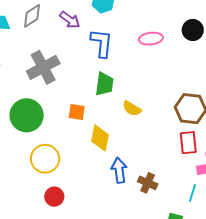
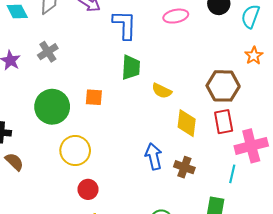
gray cross: (43, 67) -> (48, 52), moved, size x0.6
orange square: (77, 112) -> (94, 97), moved
yellow diamond: (100, 138) -> (187, 123), moved

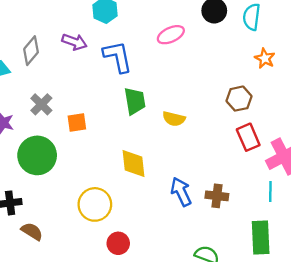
brown hexagon: (223, 86) -> (239, 99), size x0.7
orange square: (94, 97) -> (77, 123), moved
green circle: (52, 107) -> (37, 155), moved
yellow diamond: (187, 123) -> (133, 164), moved

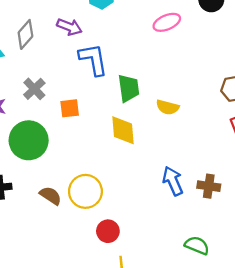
blue L-shape: (118, 57) -> (93, 59), moved
yellow diamond: (133, 164) -> (123, 130), moved
brown semicircle: (32, 231) -> (51, 196), moved

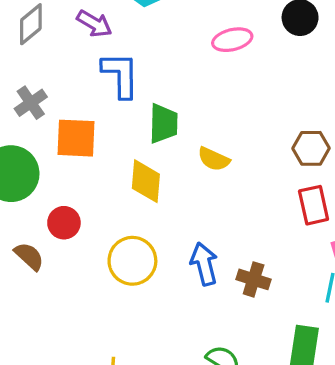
orange square: (70, 108) -> (76, 138), size x1.5
yellow circle: (85, 191) -> (132, 261), moved
red circle: (108, 231) -> (64, 223), moved

